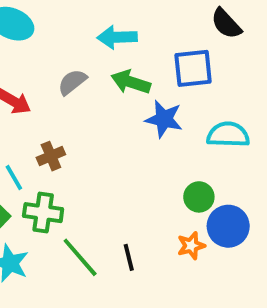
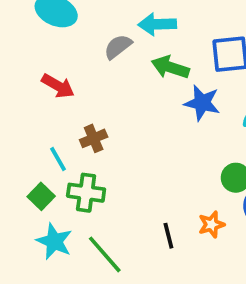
gray semicircle: (72, 82) -> (118, 47), moved
orange star: (191, 246) -> (211, 225), moved
green line: (80, 257) -> (105, 254), moved

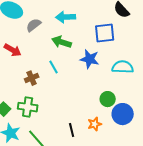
gray semicircle: (118, 47) -> (34, 25), moved
green arrow: (170, 67) -> (62, 42), moved
cyan line: (58, 159) -> (54, 67), moved

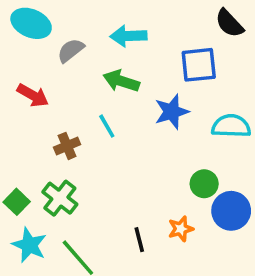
blue star: (90, 59) -> (172, 112), turned -30
green cross: (28, 107) -> (60, 198), turned 30

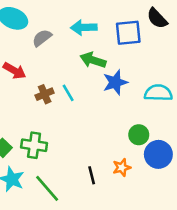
blue square: (199, 65) -> (128, 33), moved
green arrow: (121, 81) -> (93, 60), moved
brown cross: (67, 146) -> (45, 94), moved
green cross: (60, 198) -> (34, 145), turned -30

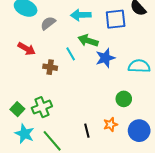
cyan line: (68, 93) -> (71, 54), moved
brown cross: (45, 94) -> (50, 67), turned 32
green cross: (34, 145) -> (42, 107), turned -30
blue circle: (158, 154) -> (139, 131), moved

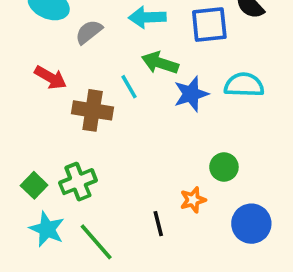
cyan semicircle: (139, 66) -> (244, 85), moved
brown cross: (50, 67) -> (93, 110), size x1.5
orange star: (110, 124) -> (193, 200), moved

